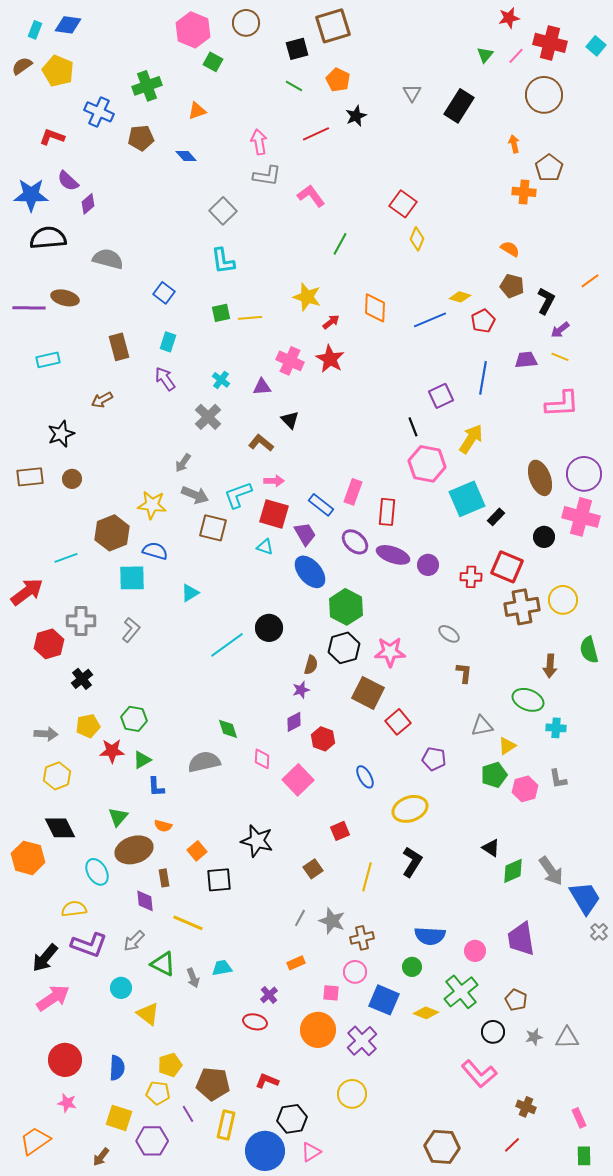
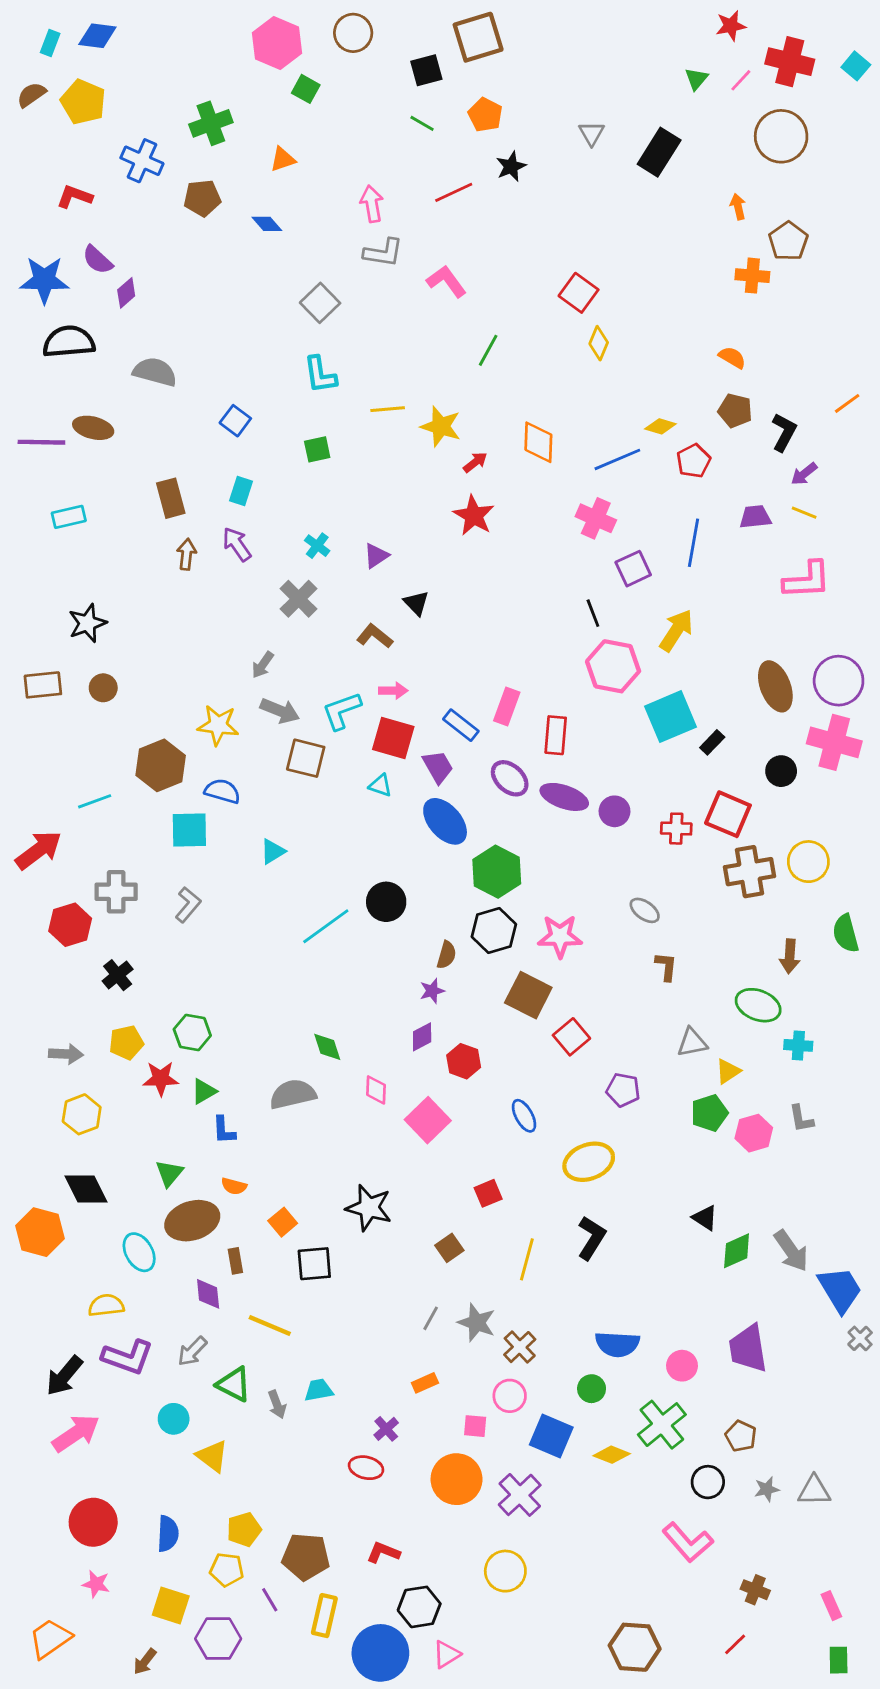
yellow line: (250, 318) -> (388, 409), moved
pink cross: (290, 361) -> (596, 518), moved
purple triangle: (262, 387) -> (376, 556), turned -30
brown arrow: (102, 400) -> (187, 554), moved, turned 125
brown cross: (362, 938) -> (520, 1347), turned -30

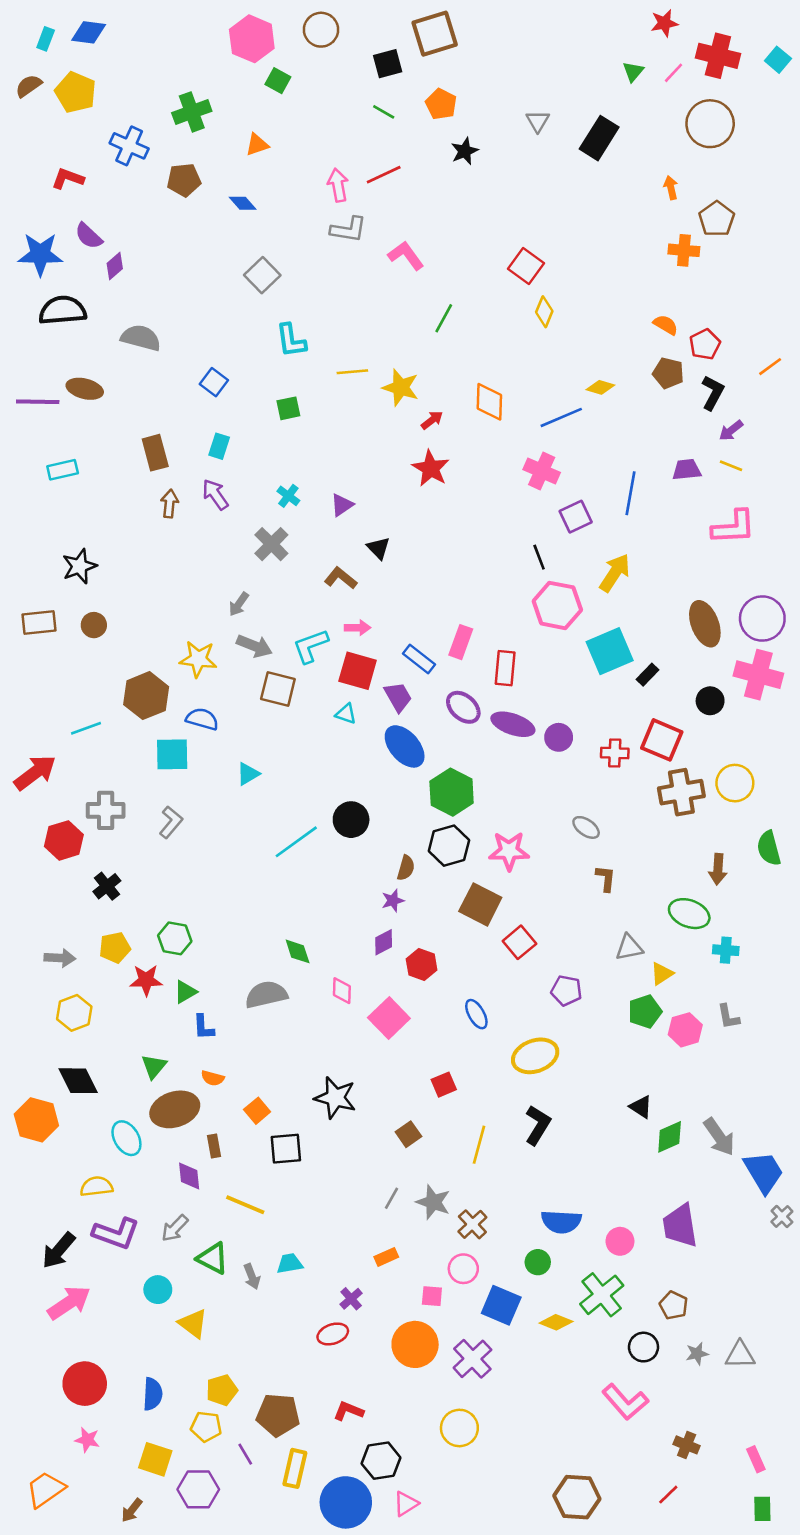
red line: (454, 192) -> (384, 175), moved
gray square: (320, 303) -> (262, 275), moved
red pentagon: (693, 461) -> (705, 344), moved
red ellipse: (366, 1468) -> (333, 1334), turned -32

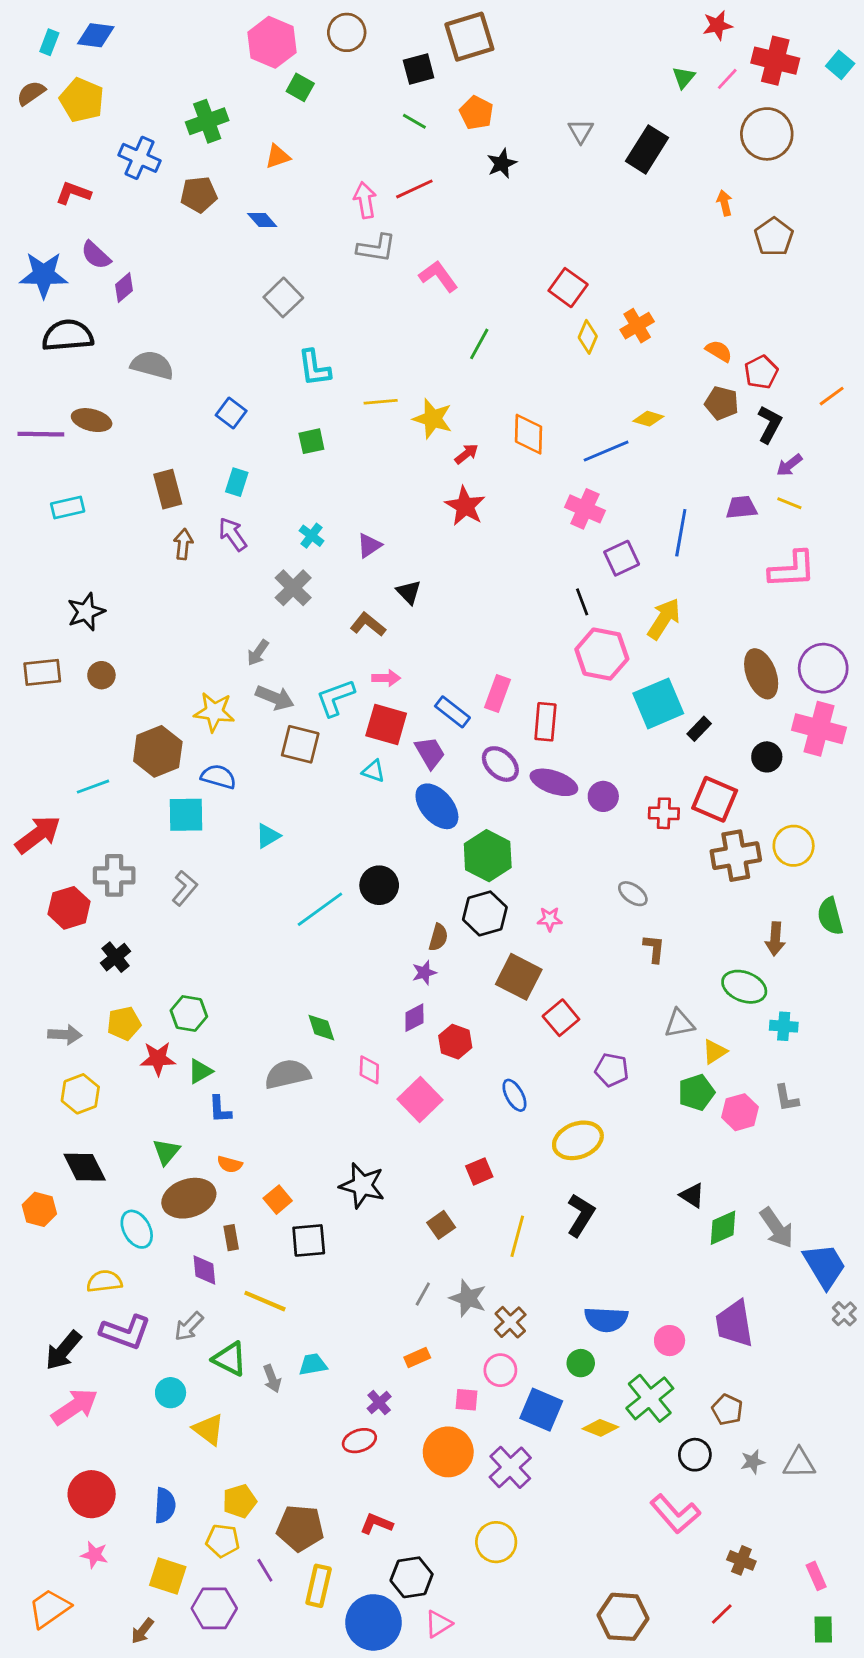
orange cross: (684, 250) -> (637, 326), moved, turned -36
pink star: (509, 851) -> (550, 919), size x0.6
orange hexagon: (36, 1120) -> (39, 1209), size x0.7

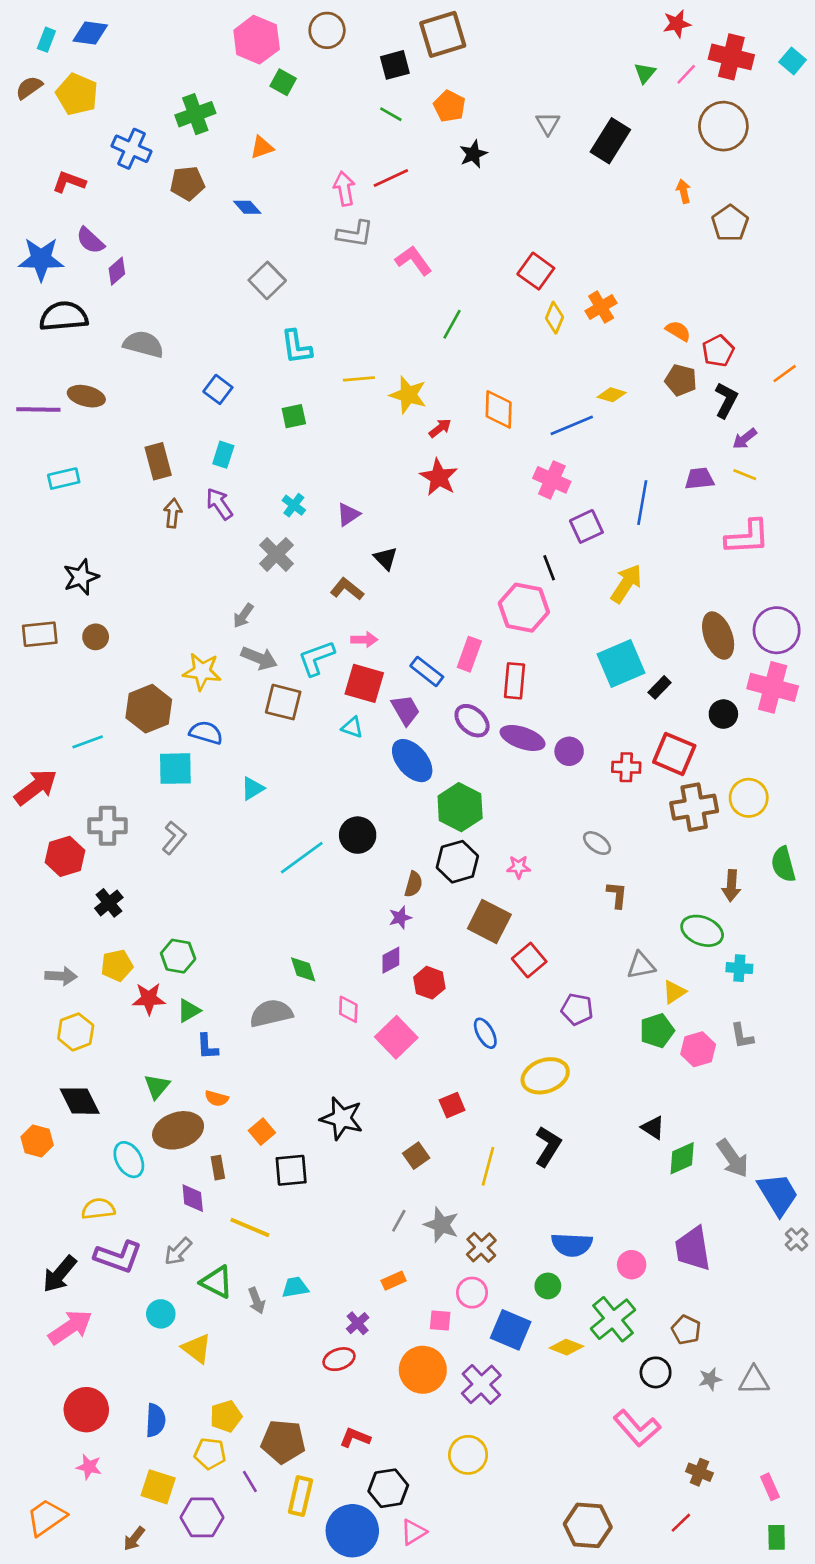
pink hexagon: (602, 654) -> (524, 608), moved

